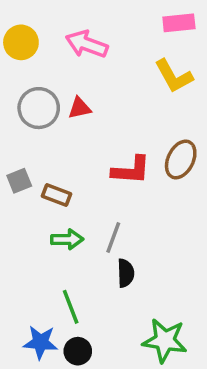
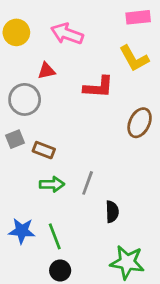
gray circle: (39, 108) -> (25, 99), moved
red triangle: (80, 108) -> (46, 71), moved
red L-shape: (131, 170) -> (98, 87), moved
black semicircle: (126, 273) -> (112, 212), moved
blue star: (40, 342) -> (22, 231), moved

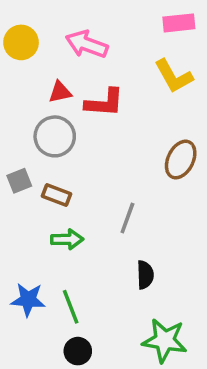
red L-shape: (98, 87) -> (104, 103), moved
gray circle: (25, 99) -> (55, 136), moved
gray line: (88, 183) -> (127, 218), moved

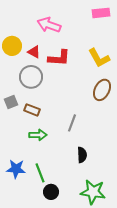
yellow circle: (21, 42) -> (12, 46), moved
yellow L-shape: (174, 76) -> (99, 58), moved
red triangle: (60, 92) -> (34, 52), turned 40
black circle: (78, 351) -> (51, 192), moved

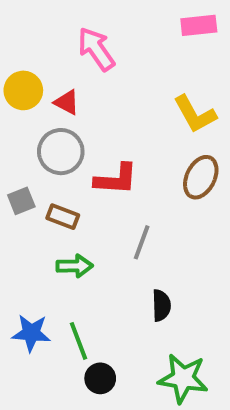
pink arrow: (49, 25) -> (96, 49), turned 35
red L-shape: (59, 58) -> (116, 179), moved

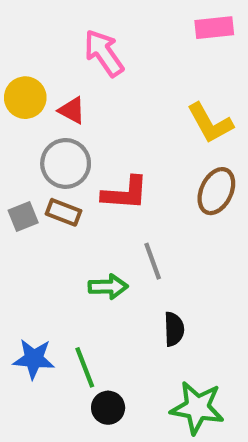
brown rectangle: (63, 217) -> (63, 212), moved
gray line: (142, 242) -> (153, 261), turned -40
green arrow: (75, 266) -> (108, 287), moved

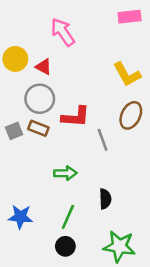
gray line: (153, 261) -> (103, 140), moved
green line: (85, 367) -> (68, 217), moved, turned 45

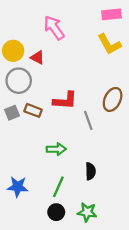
yellow L-shape: (127, 74) -> (109, 44), moved
gray circle: (40, 99) -> (19, 81), moved
green star: (119, 246) -> (87, 212), moved, size x0.7

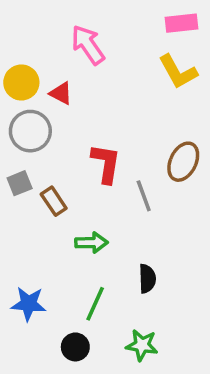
red L-shape: (65, 101) -> (106, 163), turned -85
brown rectangle: (33, 110) -> (54, 201), moved, turned 35
black circle: (56, 212) -> (75, 347), moved

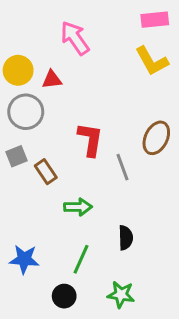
red triangle: (61, 93) -> (52, 79), turned -35

